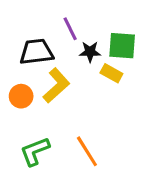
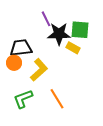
black trapezoid: (36, 52) -> (21, 48), moved
black star: (90, 52) -> (59, 34), size x1.6
yellow L-shape: (56, 85) -> (39, 70), moved

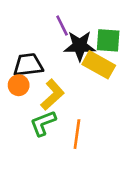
yellow rectangle: (73, 48) -> (99, 65), size x1.6
green L-shape: (23, 99) -> (43, 123), moved
orange line: (57, 99) -> (77, 134), turned 40

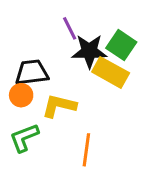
green square: (108, 40) -> (121, 45), turned 30
yellow L-shape: (53, 95) -> (59, 106), turned -124
green L-shape: (43, 123) -> (24, 138), moved

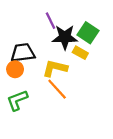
yellow rectangle: (111, 72) -> (80, 53), size x0.6
yellow L-shape: (59, 106) -> (55, 68), moved
orange line: (86, 150) -> (57, 89), moved, turned -50

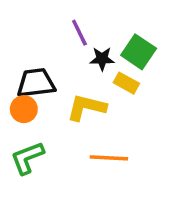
black star: (65, 37) -> (102, 59), size x0.6
orange line: (57, 89) -> (109, 158), moved, turned -45

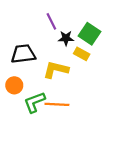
orange circle: (24, 109) -> (14, 85), moved
green L-shape: (27, 158) -> (34, 102), moved
orange line: (109, 158) -> (57, 104), moved

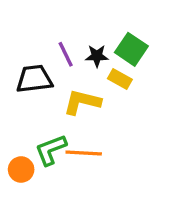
purple line: (51, 21) -> (66, 54), moved
orange circle: (14, 85) -> (21, 170), moved

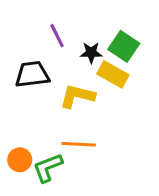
purple line: (66, 54) -> (57, 36), moved
yellow rectangle: (120, 79) -> (113, 74), size x1.4
green L-shape: (51, 150) -> (48, 168), moved

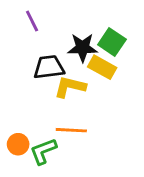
purple line: (57, 36) -> (32, 21), moved
black star: (91, 53) -> (83, 48), size x1.5
black trapezoid: (32, 74) -> (49, 67), moved

